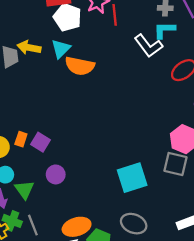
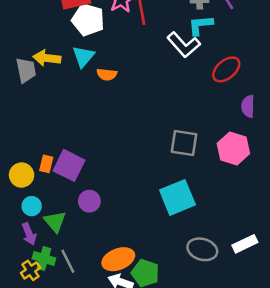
orange semicircle: (80, 66) -> (107, 74), size x0.6
purple square: (41, 142) -> (69, 165), size x1.4
gray square: (175, 164) -> (184, 143), moved
gray ellipse: (134, 224) -> (202, 249), moved

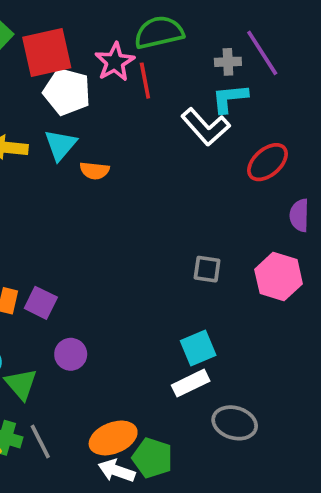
gray square: (184, 143) -> (207, 269), size x0.7
purple square: (69, 165) -> (41, 303), size x0.7
cyan square: (177, 197) -> (198, 348), size x0.7
white rectangle: (245, 244) -> (191, 383), moved

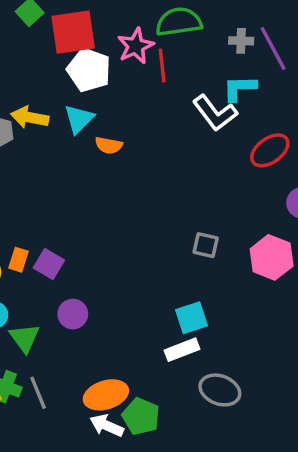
gray cross: (228, 62) -> (241, 41), moved

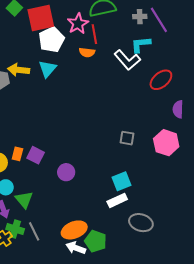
white pentagon: (89, 70) -> (52, 40), turned 30
orange semicircle: (109, 145) -> (87, 52), moved
purple circle: (73, 314) -> (66, 172), moved

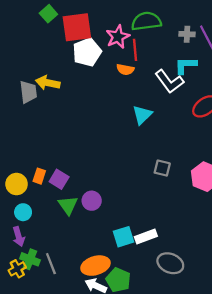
cyan triangle: (48, 69) -> (142, 115), moved
cyan square: (121, 181) -> (124, 237), moved
green triangle: (24, 200) -> (68, 205), moved

